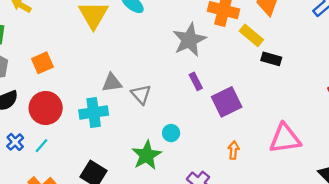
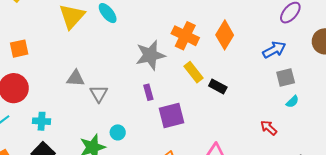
yellow rectangle: (251, 35) -> (193, 72), moved
cyan cross: (94, 112) -> (42, 121), moved, size x0.7

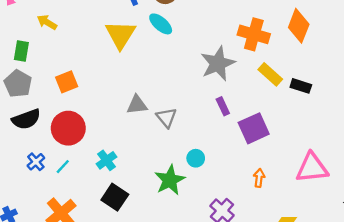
cyan cross: (42, 121) -> (107, 160), turned -30

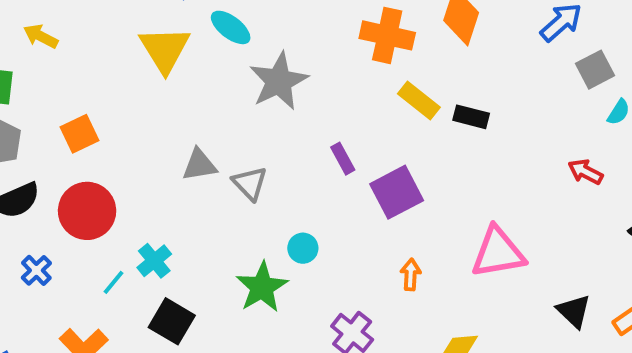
gray star: (218, 64) -> (279, 81), moved
cyan line: (63, 167) -> (113, 282), moved

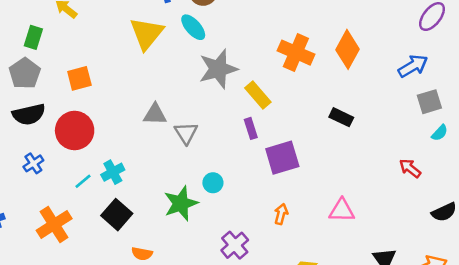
yellow rectangle: (419, 100) -> (258, 95), moved
pink triangle: (498, 252) -> (342, 210), size x0.7

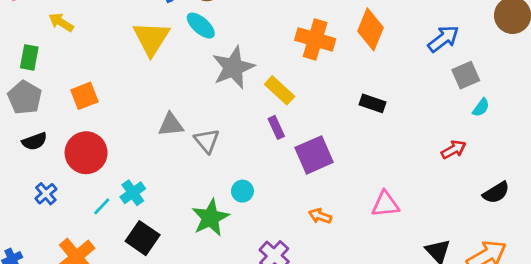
black semicircle: (29, 114) -> (34, 141), size x0.7
red arrow: (410, 168) -> (454, 150), turned 120
orange arrow: (281, 214) -> (320, 216), turned -78

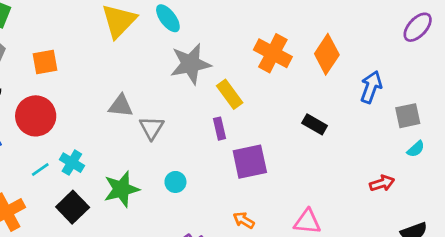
blue arrow: (443, 39) -> (371, 87), moved, turned -44
cyan cross: (133, 193) -> (72, 163), turned -35
green star: (210, 218) -> (121, 189), moved

